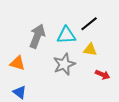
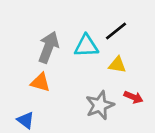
orange triangle: (17, 63) -> (40, 82), moved
gray star: (64, 64) -> (100, 105), moved

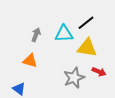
gray arrow: (48, 47) -> (36, 35), size x0.6
yellow triangle: (117, 65) -> (87, 48), size x1.5

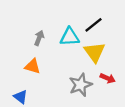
yellow triangle: (87, 48) -> (95, 52), turned 45

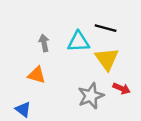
black line: (94, 25) -> (106, 28), turned 54
gray arrow: (39, 38) -> (44, 43), turned -32

